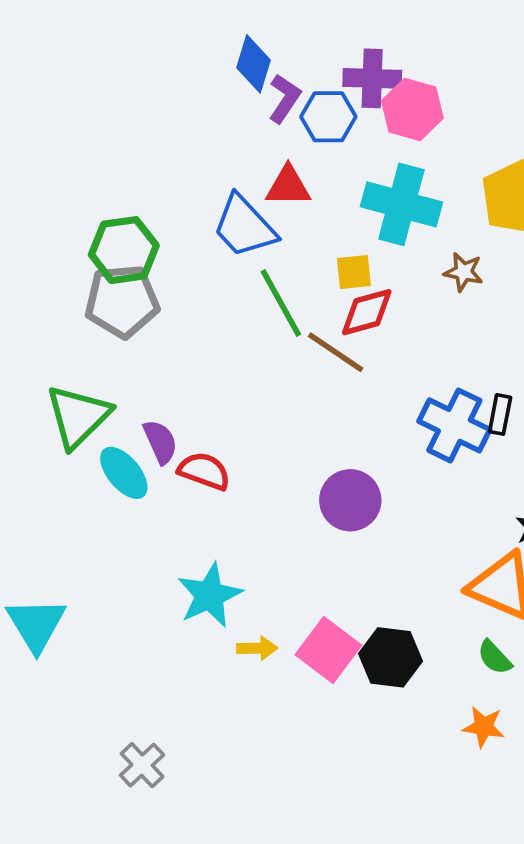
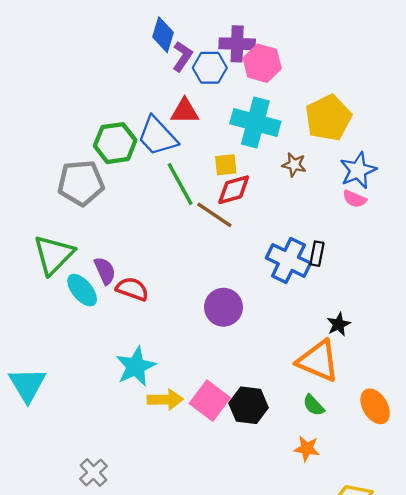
green hexagon: (124, 250) -> (115, 143), moved
yellow arrow: (257, 648) -> (165, 400), size x1.4

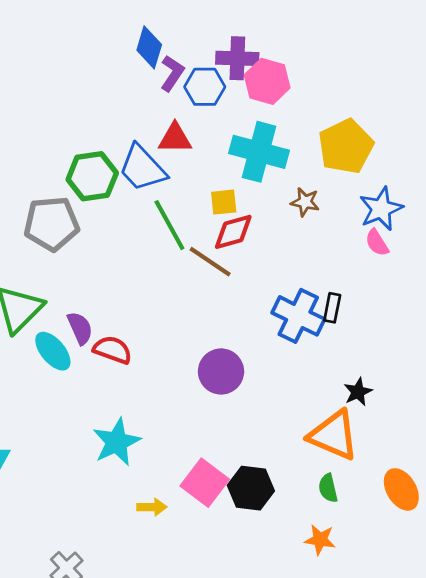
pink semicircle: (355, 199) -> (377, 243), turned 35
yellow arrow: (165, 400) -> (152, 507), moved, size x0.7
green semicircle: (314, 405) -> (328, 488), turned 30

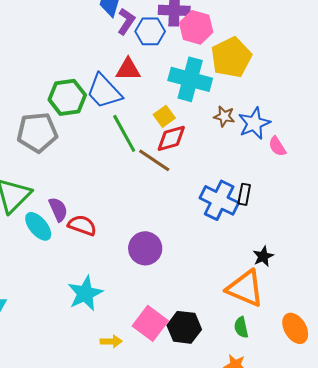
yellow pentagon: (346, 146) -> (231, 57), moved
yellow square: (224, 202) -> (164, 116), turned -30
blue star: (381, 209) -> (254, 123), moved
purple circle: (221, 371) -> (145, 248), moved

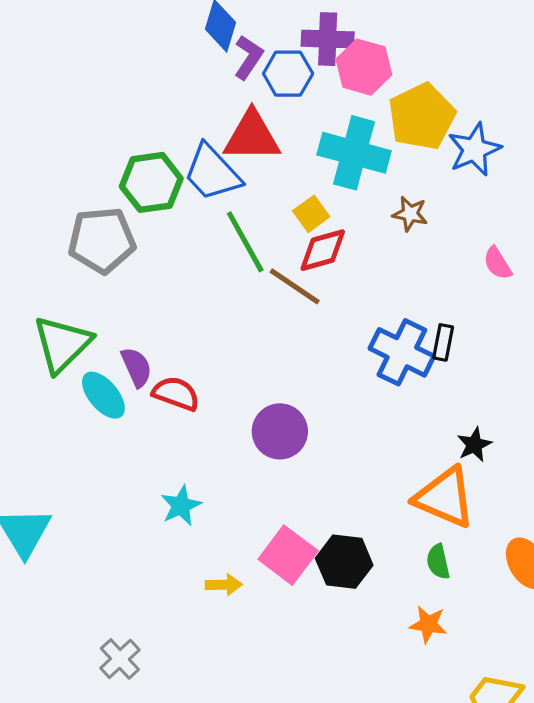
red triangle: (128, 69) -> (252, 136), size x1.4
blue star: (254, 123) -> (474, 150), moved
cyan star: (85, 293) -> (181, 506), size x0.7

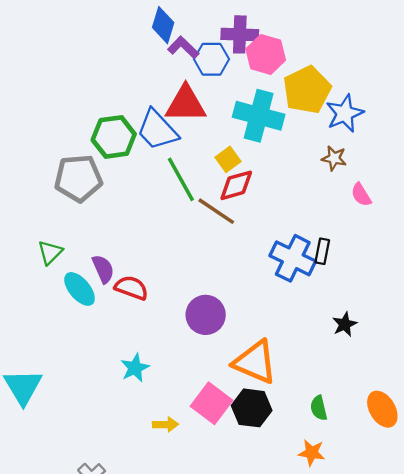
purple L-shape: (249, 57) -> (183, 47), turned -80
brown star: (410, 214) -> (334, 158), moved
green triangle: (62, 344) -> (50, 252), size x0.6
orange triangle: (445, 497) -> (255, 362), moved

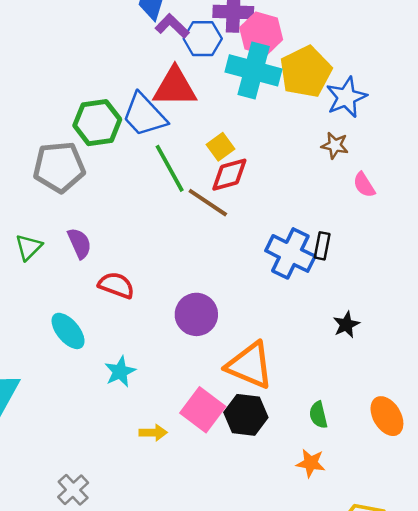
cyan cross: (259, 116) -> (254, 70), moved
purple semicircle: (103, 269) -> (79, 243), moved
cyan ellipse: (80, 289) -> (68, 331), moved

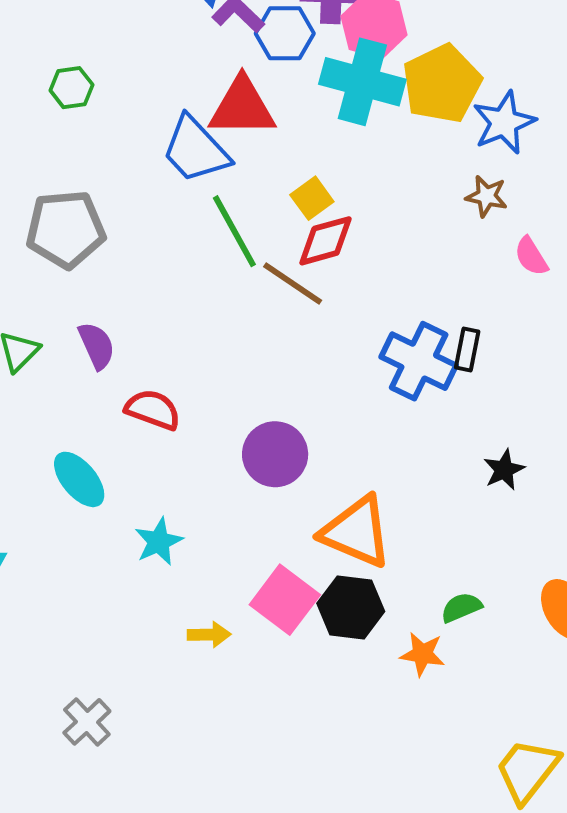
green hexagon: (97, 123) -> (71, 88), moved, size x0.6
green semicircle: (318, 415) -> (461, 607), turned 80
orange star: (311, 463) -> (423, 654), moved

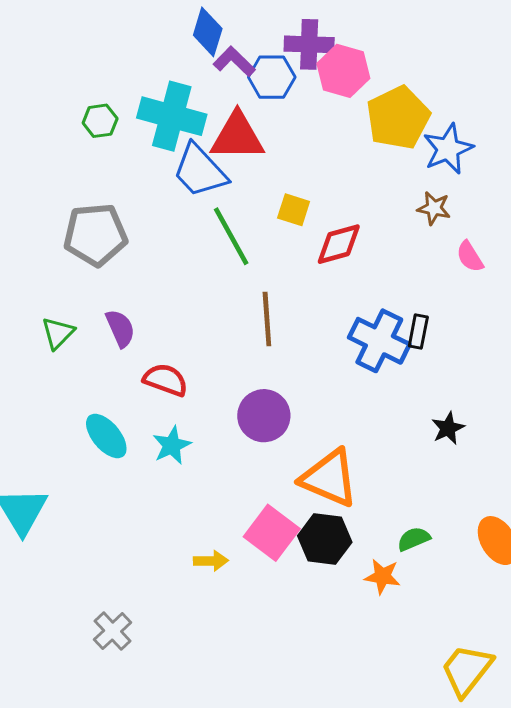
cyan cross: (362, 82) -> (172, 116), moved
yellow square: (312, 198) -> (294, 210), turned -36
red diamond: (326, 241) -> (339, 244), moved
brown line: (293, 284) -> (267, 319), moved, turned 52
cyan star: (159, 542) -> (172, 445), moved

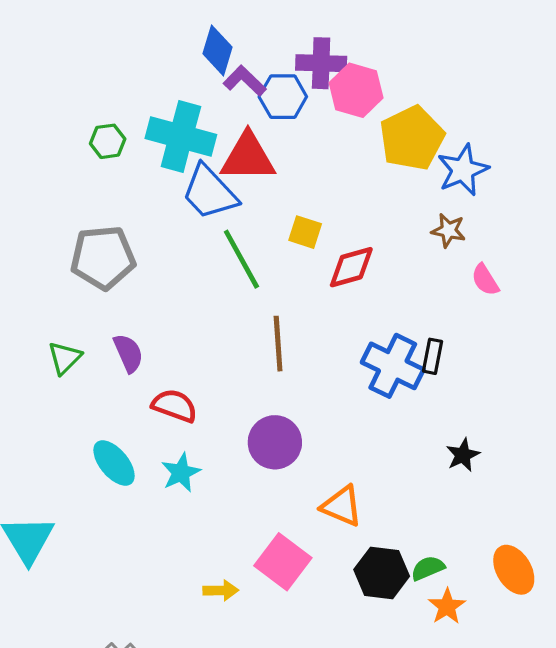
orange triangle: (329, 478) -> (342, 506), size x0.7
black hexagon: (325, 539) -> (382, 573), moved
orange star: (382, 576) -> (447, 606), moved, turned 30

